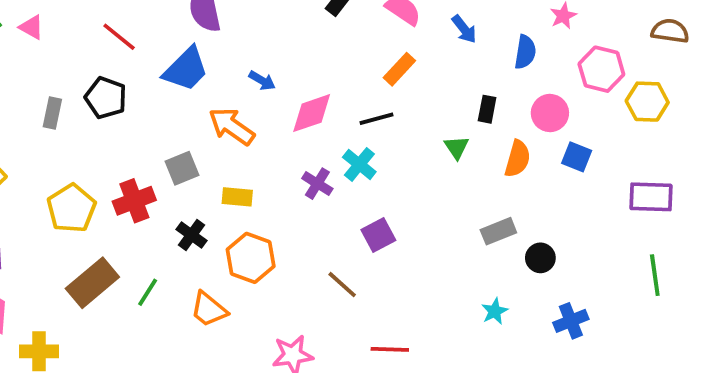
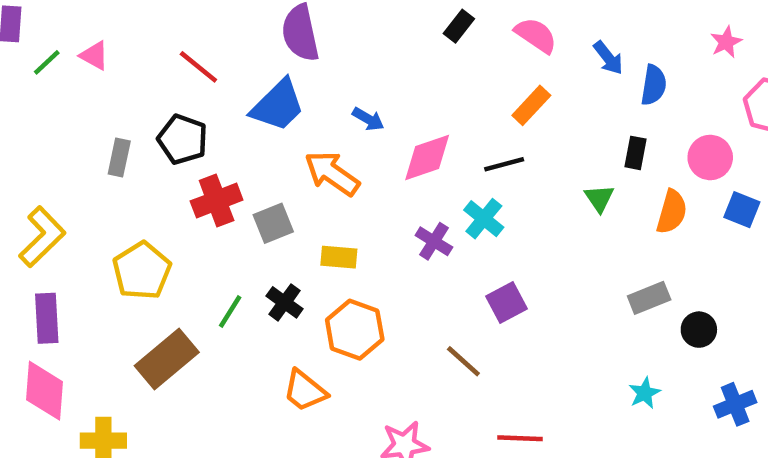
blue semicircle: (525, 52) -> (654, 85), moved
red cross: (134, 201) -> (217, 201), moved
green line: (148, 292) -> (230, 311), moved

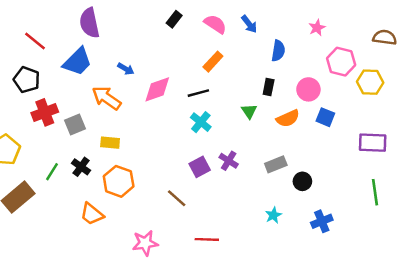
blue arrow: (608, 58) -> (249, 24), moved
orange semicircle: (672, 212) -> (288, 118), turned 50
cyan cross: (484, 219) -> (201, 122), moved
purple cross: (434, 241) -> (229, 161), moved

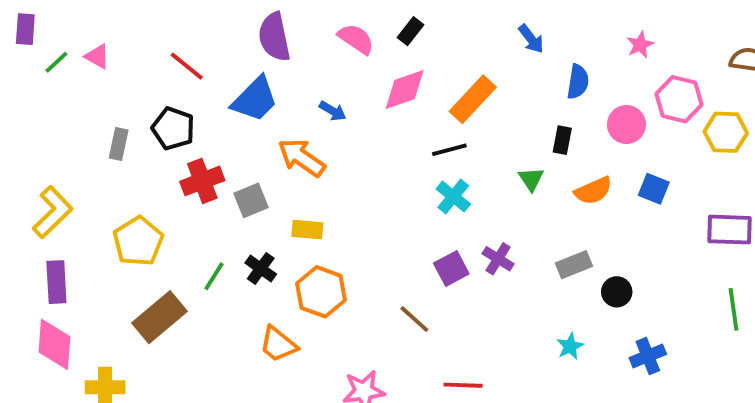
pink semicircle: (215, 24) -> (356, 39), moved
orange rectangle: (213, 62) -> (473, 99), size x1.4
pink diamond: (157, 89) -> (405, 89), moved
pink circle: (308, 89) -> (626, 125), moved

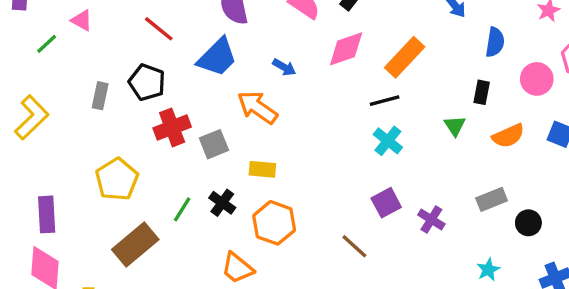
green line: (56, 62) -> (47, 44), moved
yellow L-shape: (53, 212) -> (32, 117), moved
purple cross: (498, 259) -> (431, 219), moved

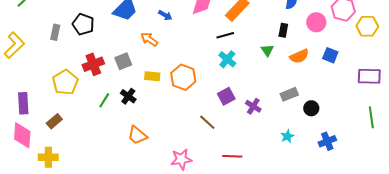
orange arrow: (257, 107) -> (149, 39), size x0.7
red cross: (172, 127) -> (93, 64), moved
orange hexagon: (274, 223) -> (183, 77), moved
brown rectangle: (135, 245) -> (54, 121), moved, size x0.6

